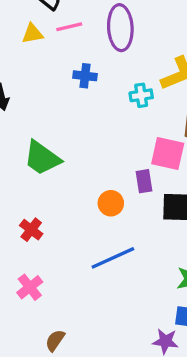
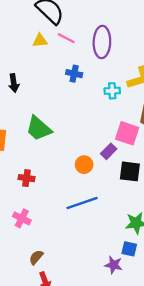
pink line: (69, 27) -> (66, 38), turned 36
purple rectangle: (144, 181) -> (109, 151), turned 49
red cross: (31, 230) -> (27, 178), turned -35
pink cross: (30, 287) -> (22, 218), turned -30

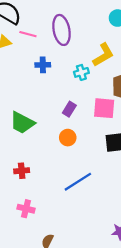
purple rectangle: (109, 151) -> (69, 109), moved
orange circle: (84, 165) -> (68, 138), moved

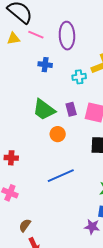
purple rectangle: (69, 109) -> (71, 109), moved, turned -56
green trapezoid: (22, 123) -> (44, 110), moved

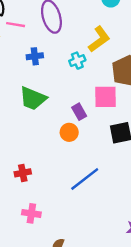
purple rectangle: (71, 109) -> (79, 112), moved
green trapezoid: (44, 110) -> (33, 98), moved

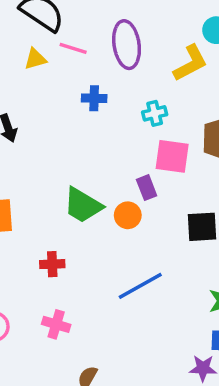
yellow L-shape: (99, 39) -> (190, 63), moved
pink square: (106, 97) -> (172, 156), moved
green trapezoid: (33, 98) -> (83, 205), moved

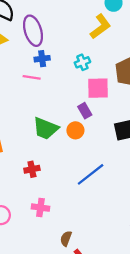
purple ellipse: (127, 45) -> (33, 31), moved
pink line: (73, 48) -> (32, 77), moved

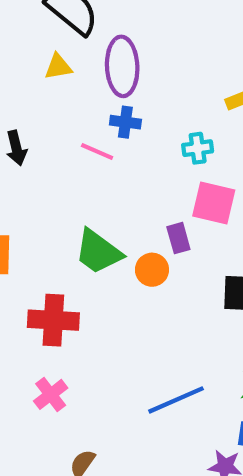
red cross: (32, 169) -> (53, 320), size x1.6
blue line: (91, 174) -> (176, 400), moved
pink cross: (40, 208) -> (51, 394), turned 30

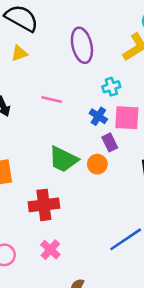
purple ellipse: (122, 66) -> (82, 45), moved
blue cross: (125, 122) -> (98, 116), moved, turned 36

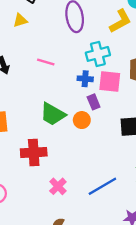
cyan cross: (111, 87) -> (98, 54), size x1.5
blue cross: (98, 116) -> (85, 79), turned -32
pink cross: (50, 250) -> (58, 186), moved

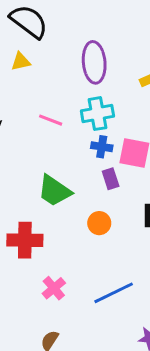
cyan cross: (98, 54) -> (97, 114), moved
orange circle: (82, 120) -> (99, 223), moved

